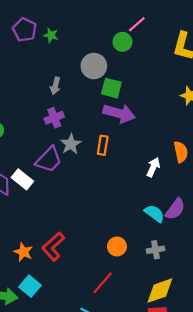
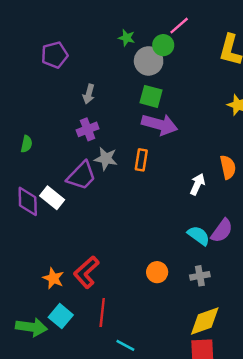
purple pentagon: (25, 30) -> (55, 55), moved, turned 30
green star: (51, 35) -> (127, 38), moved
gray circle: (94, 66) -> (149, 61), moved
gray star: (71, 144) -> (106, 159), turned -30
red line: (103, 283) -> (102, 312), moved, turned -35

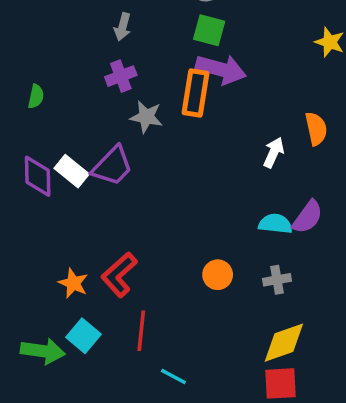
orange rectangle: (141, 160) -> (196, 93), moved, size x1.5
purple trapezoid: (81, 176) -> (112, 166), moved
cyan semicircle: (199, 236) -> (275, 224), turned -30

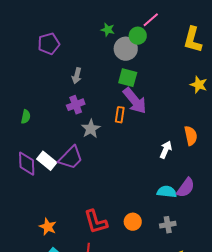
purple arrow: (221, 69) -> (135, 101), turned 36
orange rectangle: (196, 93) -> (120, 115), size x0.6
gray star: (146, 117) -> (91, 129), turned 30
red L-shape: (119, 275) -> (96, 222), moved, turned -64

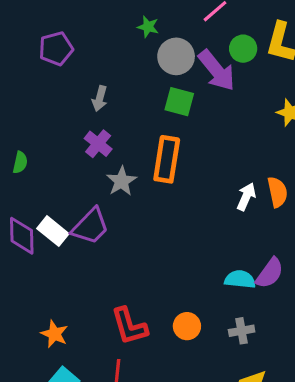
green circle: (138, 36) -> (243, 49), moved
purple arrow: (135, 101) -> (217, 70), moved
purple cross: (76, 105) -> (98, 144), turned -30
orange rectangle: (120, 115) -> (167, 159), size x1.8
white arrow: (166, 150) -> (246, 197), moved

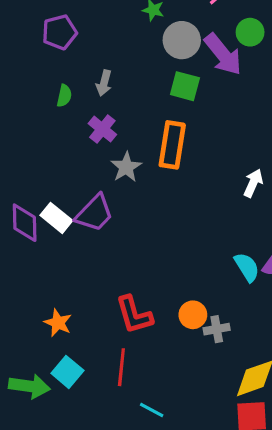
green semicircle: (20, 162) -> (64, 96), moved
cyan semicircle: (240, 279) -> (247, 267), turned 52
gray cross: (242, 331) -> (217, 329), moved

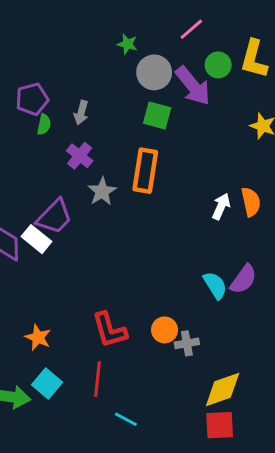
purple pentagon: (60, 32) -> (32, 99), moved
purple trapezoid: (94, 213) -> (54, 217), moved

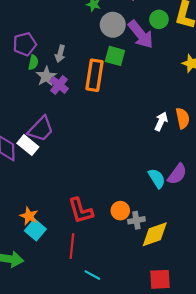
orange rectangle: (145, 171) -> (94, 75), moved
gray star: (102, 191) -> (46, 76), moved
cyan square: (47, 384) -> (35, 230), moved
yellow diamond: (223, 389) -> (155, 234), moved

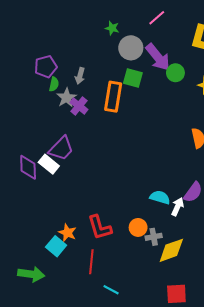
green circle: (159, 19) -> (175, 73), moved
white arrow: (161, 121) -> (178, 207), moved
cyan semicircle: (157, 178) -> (160, 197), moved, turned -42
orange star: (29, 216) -> (67, 233), moved

